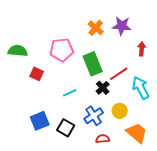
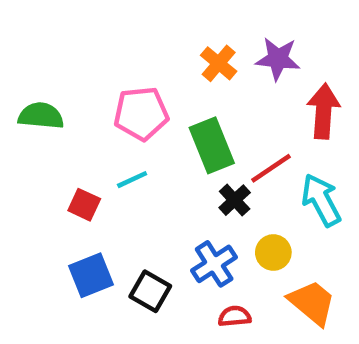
red arrow: (142, 49) -> (323, 111), size x1.6
red square: (37, 74) -> (84, 205), moved
cyan line: (70, 93) -> (132, 180), moved

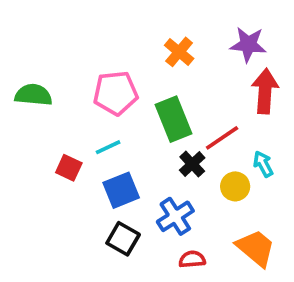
purple star: (278, 59) -> (248, 44), moved
cyan arrow: (321, 200) -> (263, 164), size x0.6
yellow circle: (273, 252) -> (235, 186), moved
blue square: (91, 275) -> (121, 190), moved

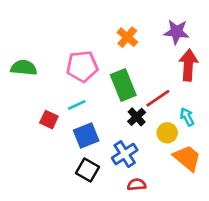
orange trapezoid: (256, 248) -> (187, 158), moved

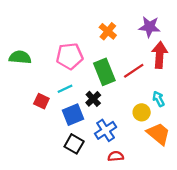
red line: (158, 98) -> (134, 71), moved
black cross: (137, 117) -> (93, 99), moved

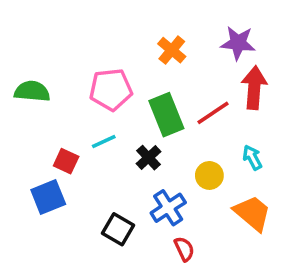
yellow circle: (142, 112) -> (209, 175), moved
blue square: (73, 115) -> (48, 197), moved
red semicircle: (116, 156) -> (184, 249), turned 70

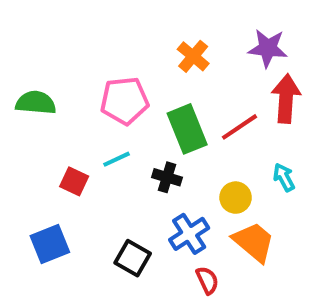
black cross: (148, 158) -> (167, 177), turned -30
blue square: (48, 197) -> (50, 244), moved
orange trapezoid: (252, 213) -> (254, 242), moved

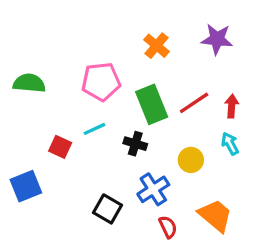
red arrow: (286, 99) -> (232, 106), moved, size x0.6
orange trapezoid: (254, 242) -> (215, 215), moved
blue square: (50, 244) -> (26, 186), moved

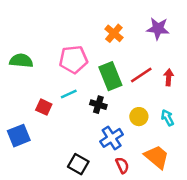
cyan arrow: (230, 144) -> (167, 118), moved
black square: (108, 209) -> (78, 164), moved

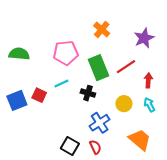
purple star: (158, 29) -> (144, 38), moved, turned -30
red arrow: (169, 77) -> (148, 80), moved
blue square: (19, 136) -> (17, 100), moved
red semicircle: (122, 165) -> (95, 147), moved

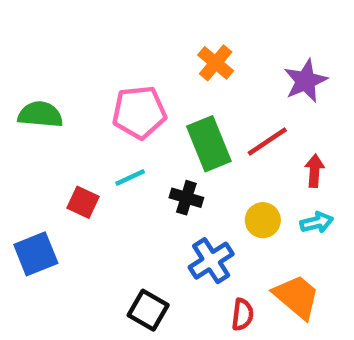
blue square: (17, 100) -> (36, 254), moved
cyan arrow: (149, 105) -> (317, 222), turned 104
red semicircle: (95, 147) -> (243, 315), moved, turned 32

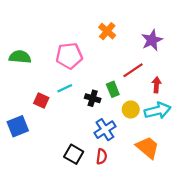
green rectangle: (209, 144) -> (113, 89), moved, size x0.6
cyan arrow: (317, 222) -> (158, 111), size x1.6
red semicircle: (243, 315) -> (102, 156), moved

